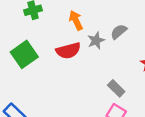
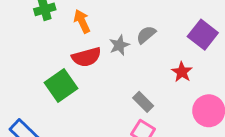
orange arrow: (76, 20) -> (82, 21), moved
green square: (24, 54) -> (61, 85), moved

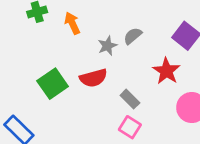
red semicircle: (86, 57) -> (93, 78), moved
red star: (182, 72) -> (166, 71), size x1.4

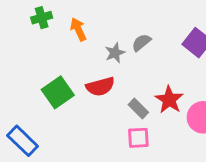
red star: (166, 71) -> (169, 100), moved
pink square: (130, 127) -> (138, 138), turned -35

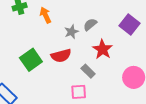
red star: (169, 100) -> (103, 49), moved
pink square: (138, 138) -> (79, 92), moved

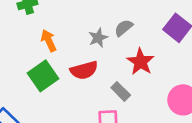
orange arrow: (45, 15) -> (49, 41), moved

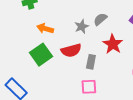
orange arrow: (49, 41) -> (45, 29), turned -49
gray rectangle: (121, 91) -> (91, 62), moved, turned 56

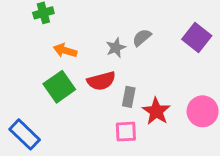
red star: (113, 44) -> (156, 111), moved

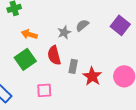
red semicircle: (101, 81) -> (54, 55), turned 90
pink square: (126, 132) -> (44, 90), moved

